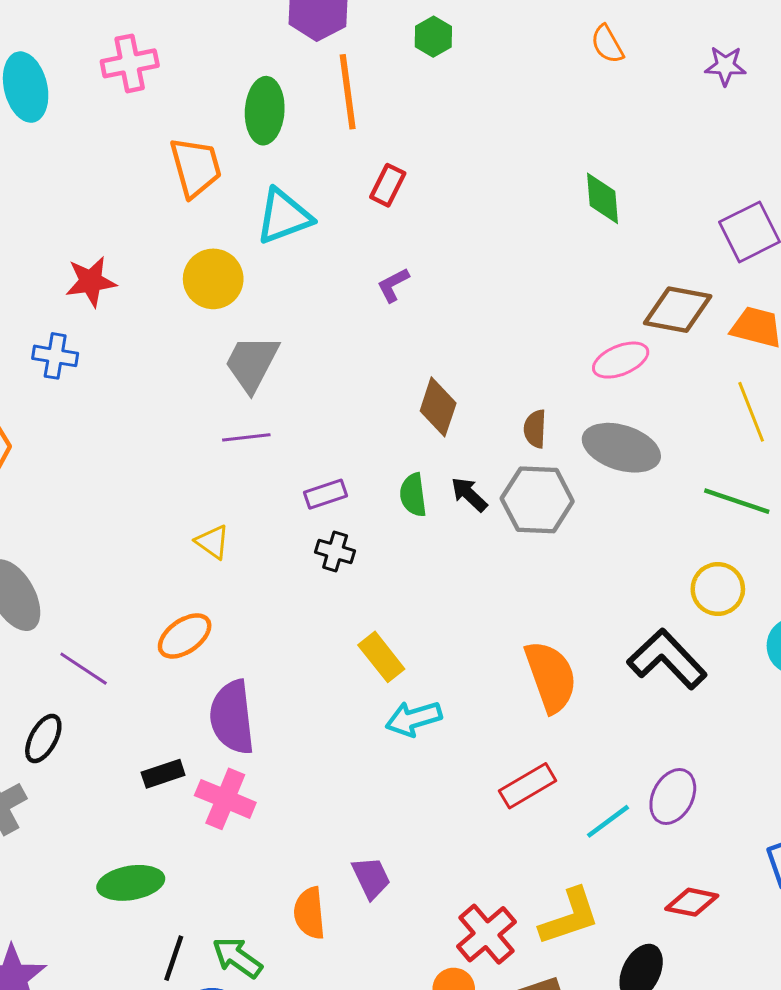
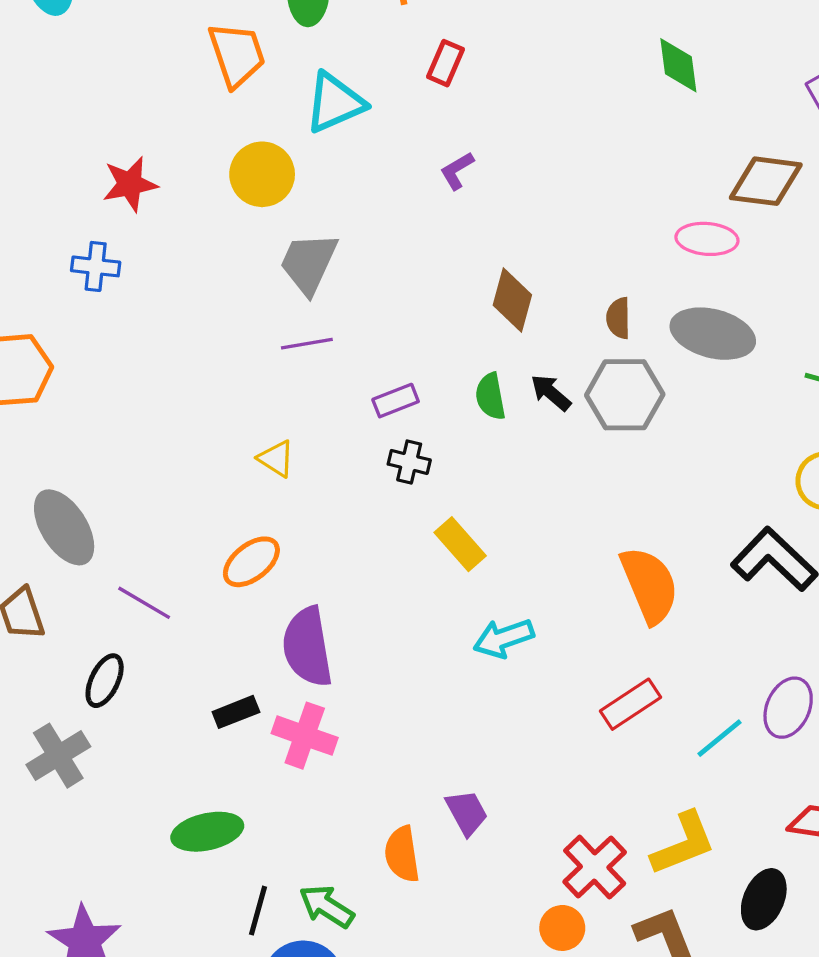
pink ellipse: (621, 360) -> (707, 239), turned 30
yellow rectangle: (381, 657) -> (460, 544), moved

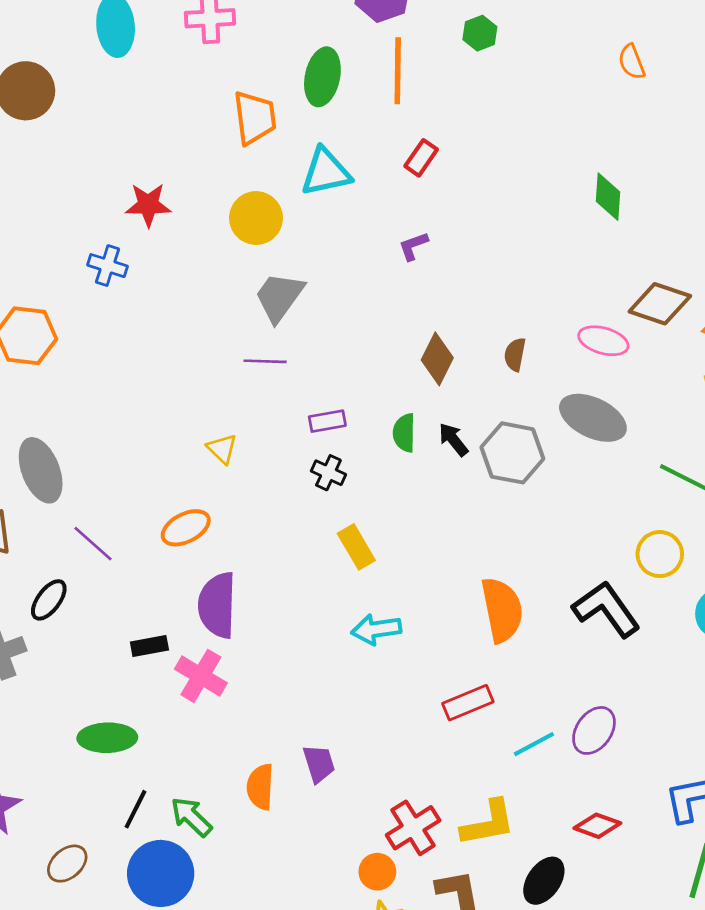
brown semicircle: (618, 318) -> (515, 354), moved

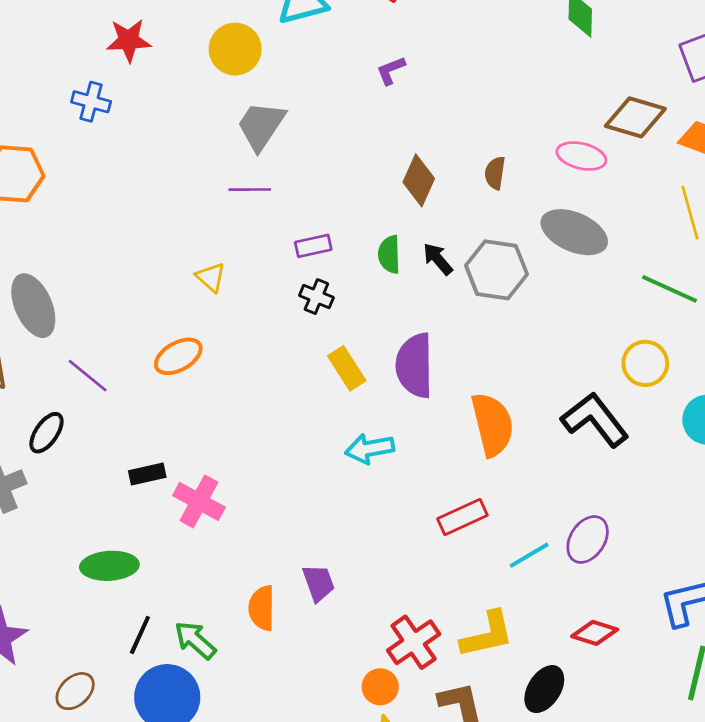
purple semicircle: (217, 605) -> (415, 365), moved

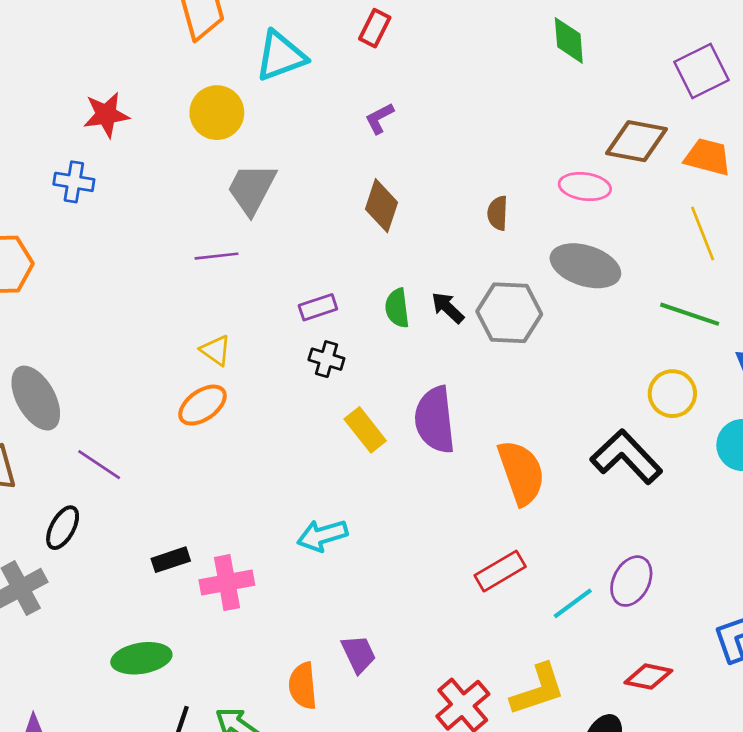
brown diamond: (419, 180) -> (381, 206), moved
purple line: (250, 190) -> (216, 256), moved
orange ellipse: (178, 356) -> (202, 405), moved
cyan arrow: (370, 449) -> (322, 535), moved
pink cross: (199, 501) -> (227, 583), turned -33

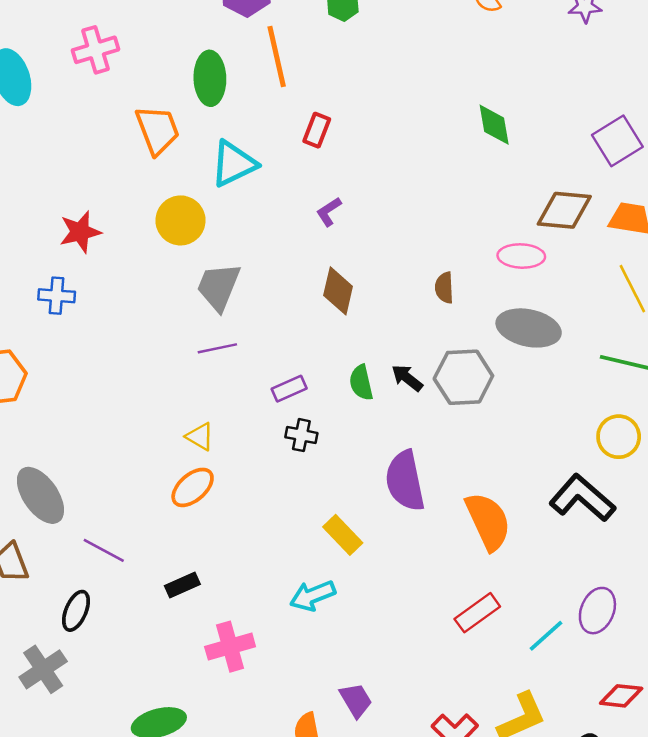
purple line: (216, 256) -> (217, 348), moved
yellow rectangle: (365, 430) -> (343, 535), moved
black rectangle: (171, 560) -> (182, 585), moved

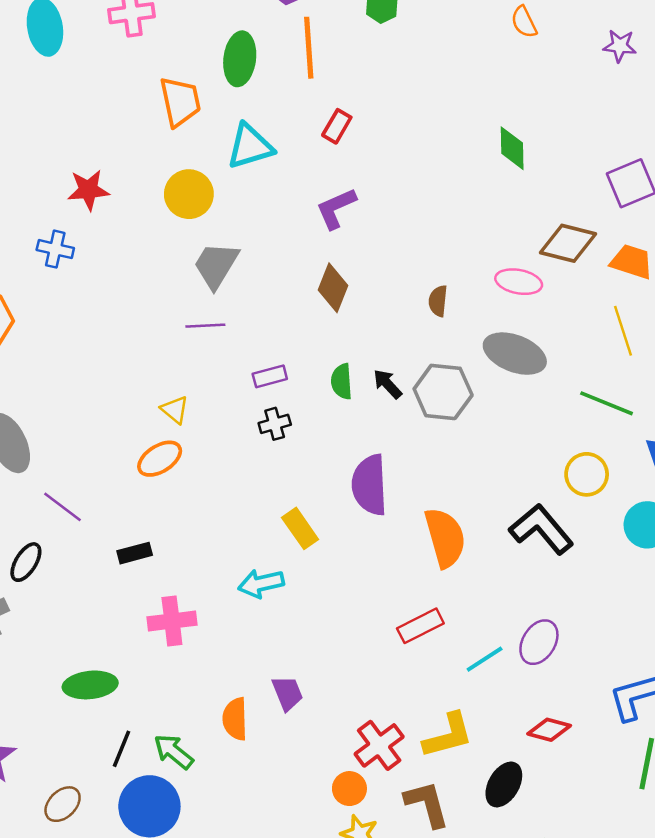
purple L-shape: (329, 212) -> (336, 208), size x1.5
black cross: (301, 435) -> (275, 424), turned -36

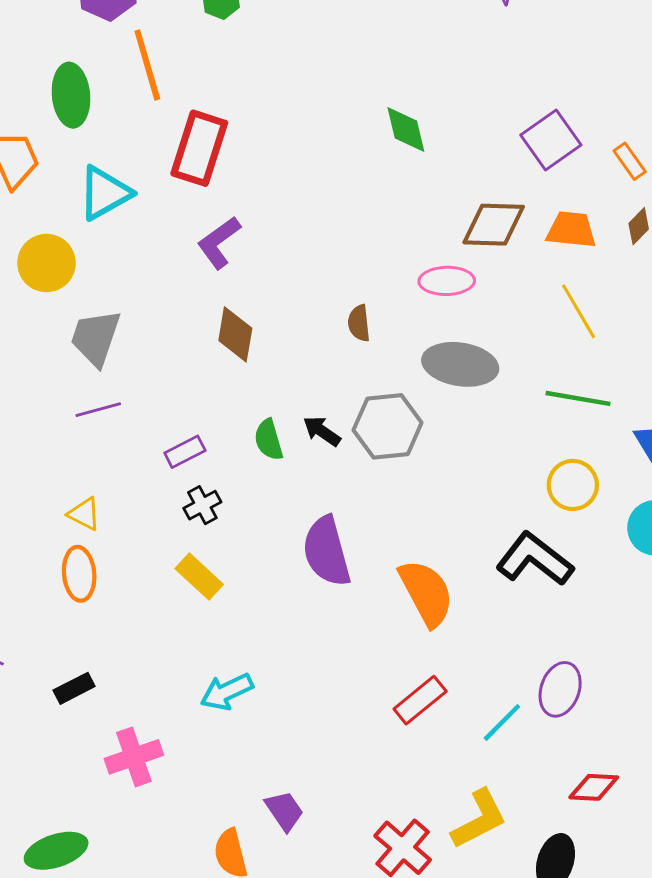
red rectangle: (337, 126) -> (199, 148), size x1.8
orange ellipse: (160, 459) -> (79, 574), turned -51
yellow rectangle: (300, 528) -> (199, 576), moved

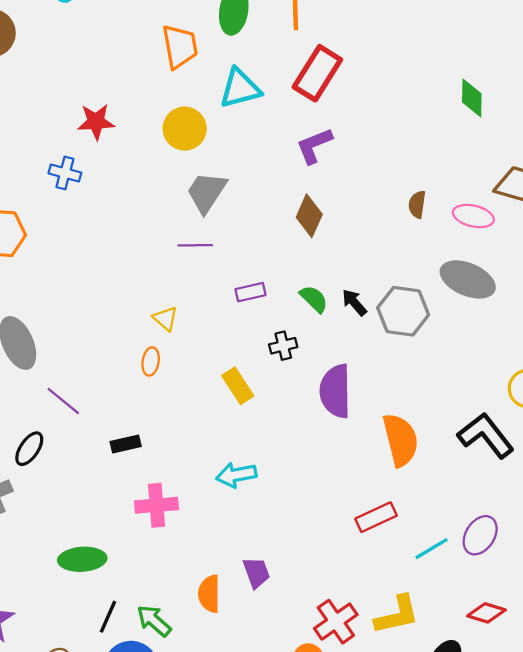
brown semicircle: (359, 323) -> (417, 204), moved
green semicircle: (269, 440) -> (314, 299), turned 136
black cross: (202, 505) -> (283, 346), moved
orange ellipse: (79, 574) -> (151, 361), size x0.7

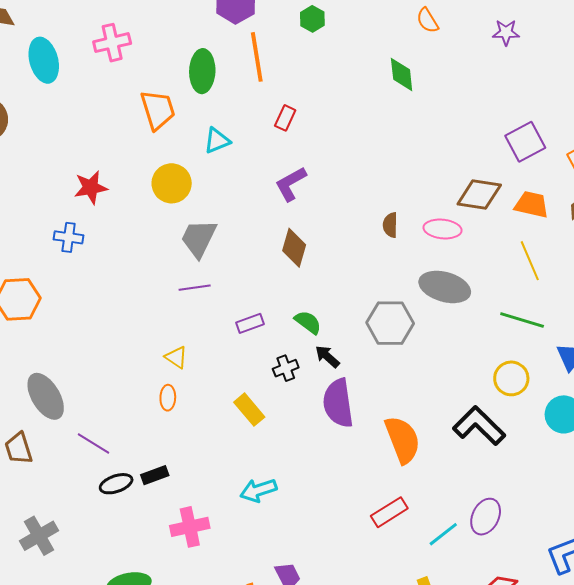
red rectangle: (317, 73) -> (285, 118), size x0.5
cyan triangle: (240, 88) -> (217, 141), size x0.7
green diamond: (472, 98) -> (402, 74), moved
black arrow: (354, 302) -> (327, 357), moved
black ellipse: (29, 449) -> (116, 484), moved, turned 44

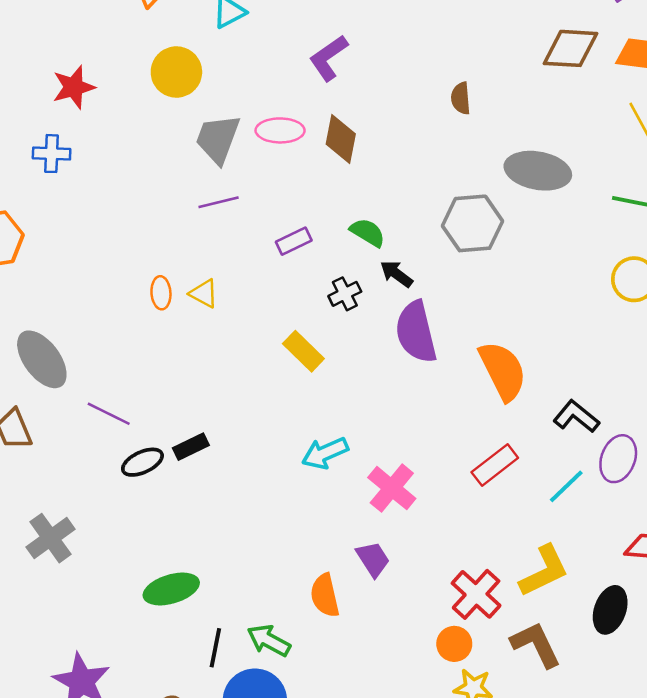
pink ellipse: (443, 229) -> (280, 130), moved
orange ellipse: (168, 398) -> (161, 293), moved
black L-shape: (479, 426) -> (576, 416), moved, size x0.7
pink cross: (190, 527) -> (392, 488), moved, turned -33

